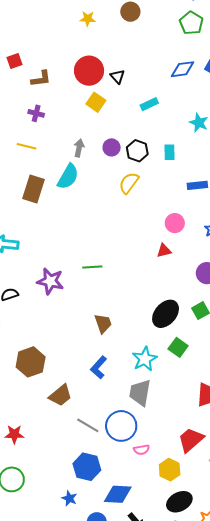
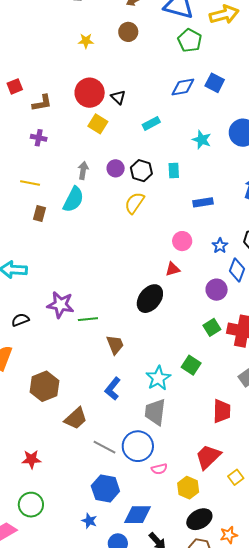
yellow line: (27, 146) -> (30, 183), moved
brown rectangle: (33, 189) -> (39, 213), size x0.6
green line: (92, 267) -> (88, 319), moved
black ellipse: (166, 314) -> (150, 299), moved

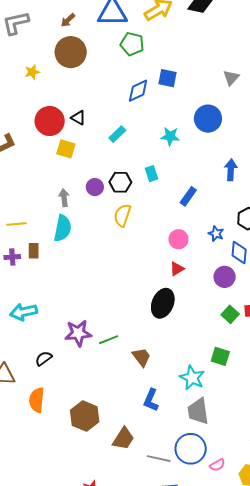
brown circle: (128, 32) -> (71, 52), size x1.6
purple cross: (39, 138) -> (12, 257), moved
blue rectangle: (203, 202) -> (188, 196), turned -30

